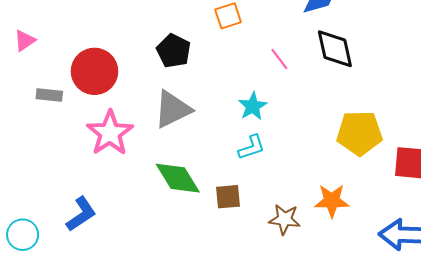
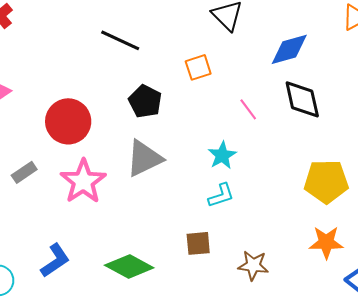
gray rectangle: (49, 95) -> (24, 172), moved, turned -40
green diamond: (178, 178) -> (129, 266), moved, turned -30
orange star: (332, 201) -> (326, 242), moved

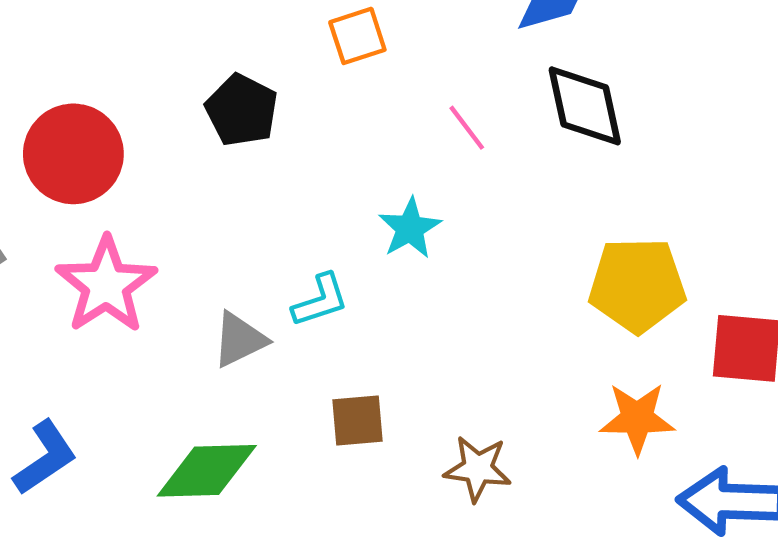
gray triangle: (144, 158) -> (239, 340), moved, size x0.7
cyan L-shape: (221, 195) -> (320, 300), moved
green diamond: (129, 266) -> (207, 471), turned -30

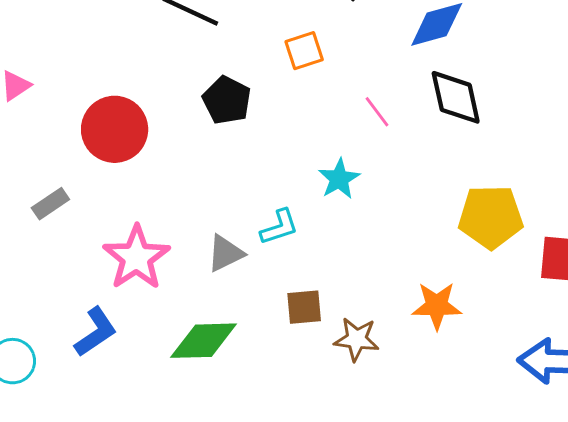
pink star: (106, 285) -> (136, 258), moved
orange star: (637, 418) -> (437, 306), moved
brown star: (478, 469) -> (357, 339), moved

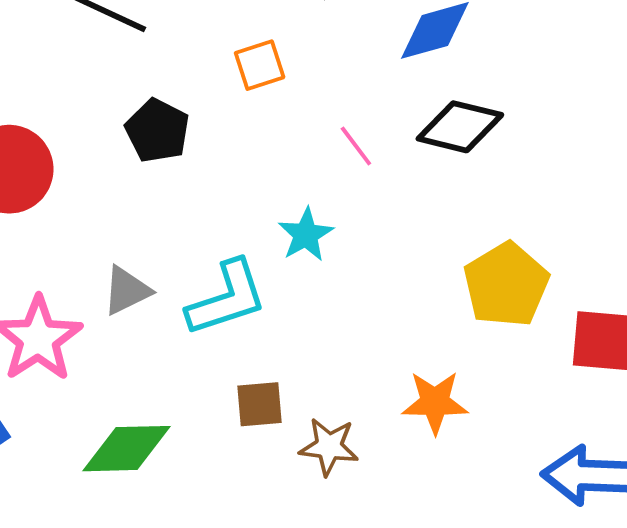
black diamond: (456, 97) -> (460, 127), turned -64
yellow pentagon: (491, 217) -> (506, 285), turned -30
cyan L-shape: (279, 227) -> (227, 298), size x1.6
gray triangle: (225, 253) -> (127, 291), moved

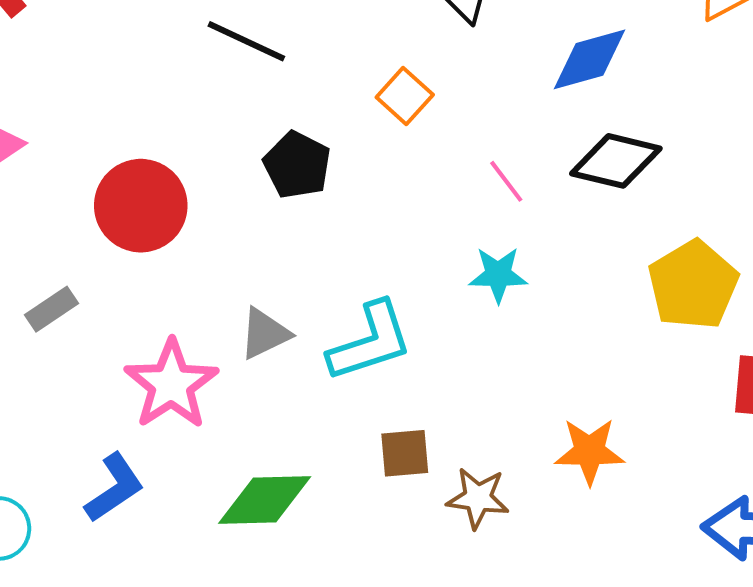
orange square: (260, 65) -> (405, 96), turned -30
cyan star: (306, 235) -> (498, 275), moved, turned 30
yellow pentagon: (506, 285) -> (693, 285), moved

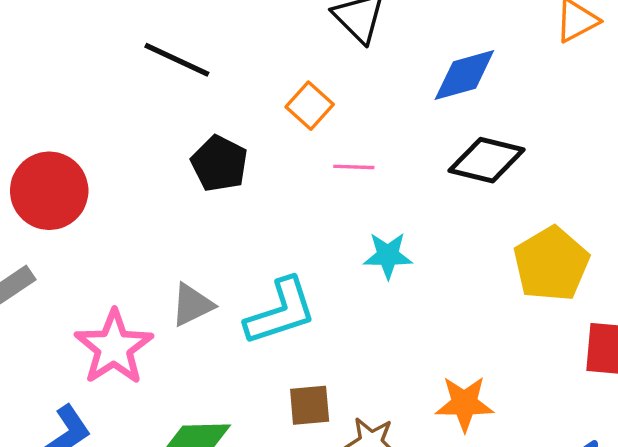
pink line: (506, 181) -> (354, 167), moved, turned -51
red circle: (141, 206) -> (49, 191), moved

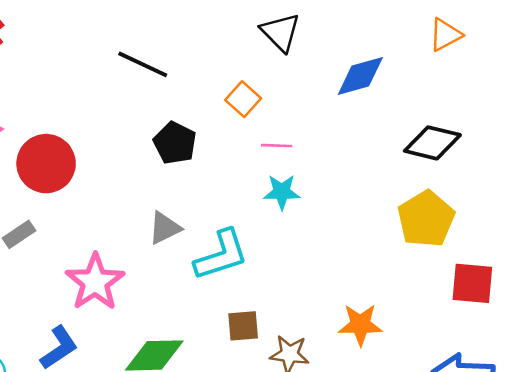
black diamond: (487, 160) -> (432, 143), moved
cyan star: (388, 255) -> (282, 192), moved
gray triangle: (192, 305) -> (165, 228), moved

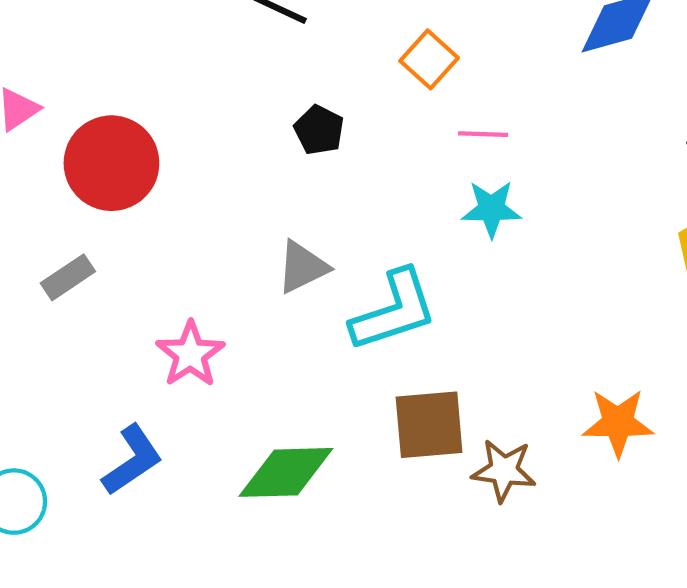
black pentagon: (175, 143) -> (319, 130), size x0.7
pink star: (95, 282) -> (190, 354), size x0.7
brown square: (243, 326) -> (429, 425), size x1.4

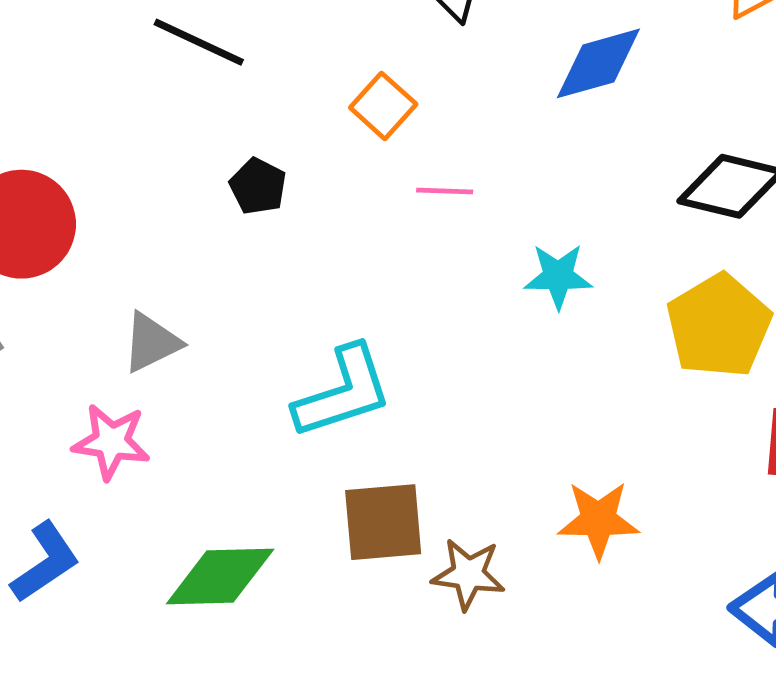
cyan star: (491, 209) -> (558, 276), moved
gray triangle: (302, 267) -> (151, 342), moved
pink star: (190, 354) -> (111, 442), turned -30

